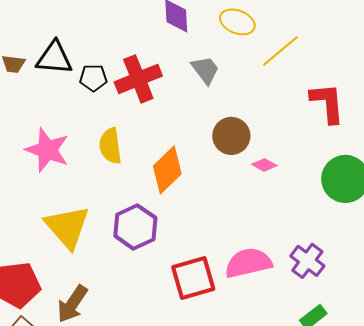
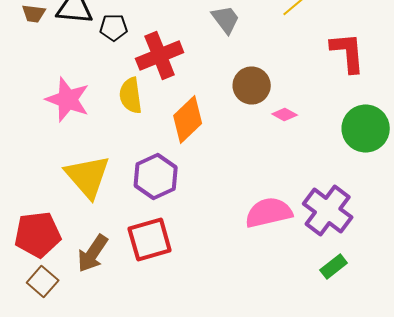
red cross: (138, 79) -> (160, 56), moved
purple cross: (307, 261) -> (328, 210), size x1.4
red square: (193, 278) -> (150, 240), moved

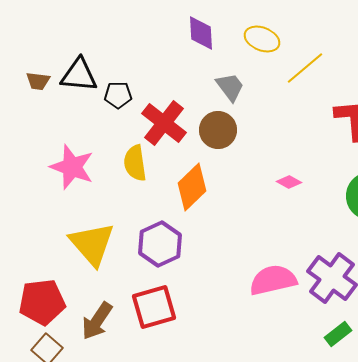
red cross: (160, 56) -> (164, 123), turned -30
brown circle: (252, 86) -> (218, 130), moved

